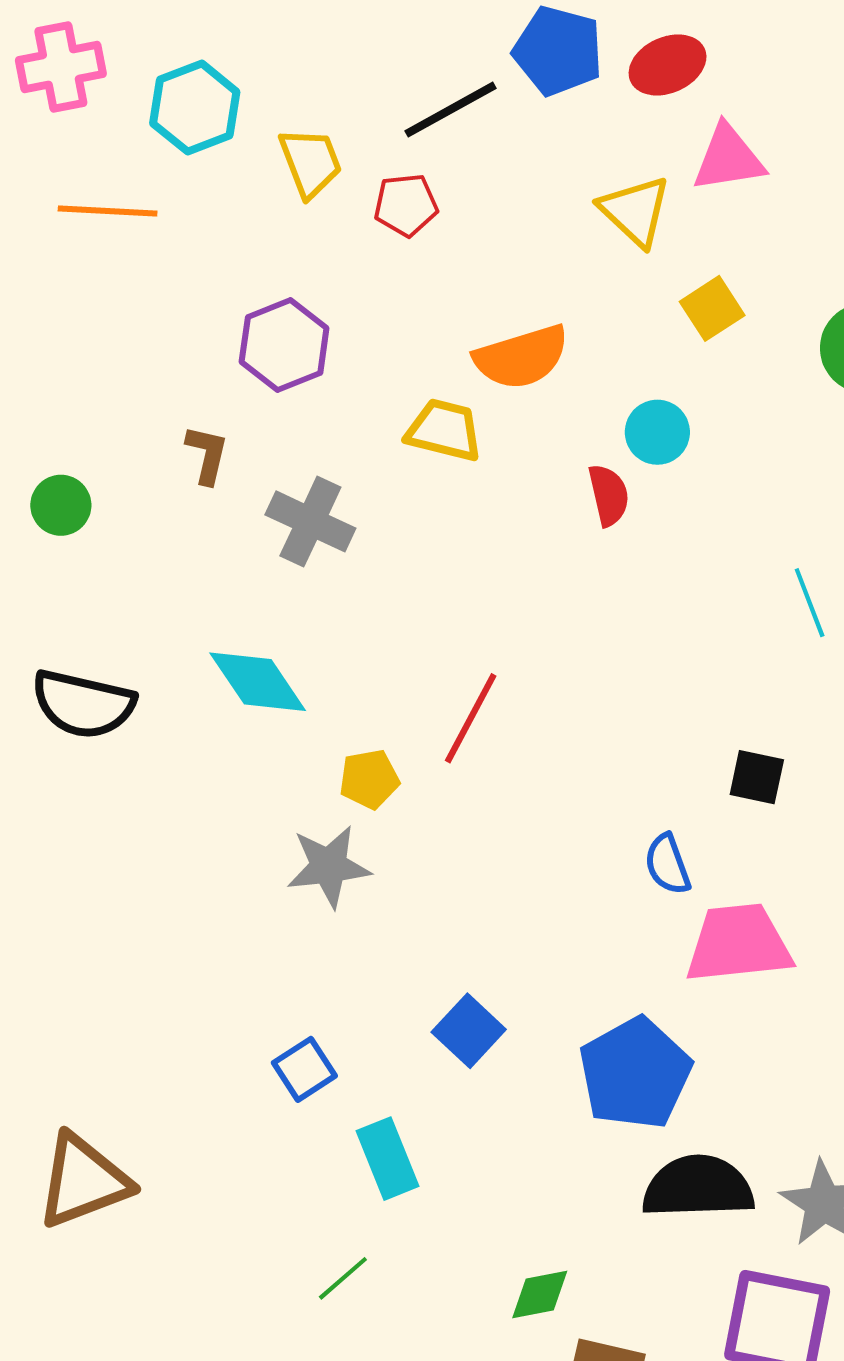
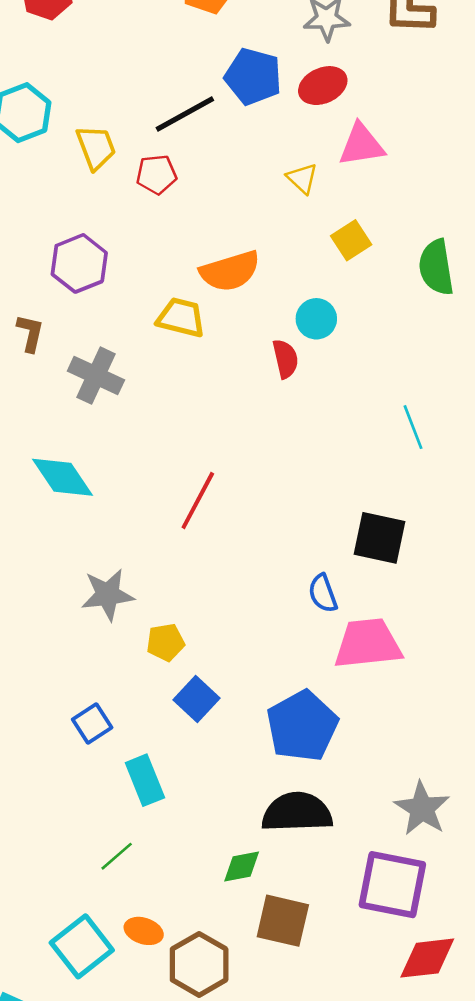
yellow triangle: (635, 211) -> (302, 178), size x0.7
black square: (757, 777) -> (379, 538), size x1.5
yellow pentagon: (369, 779) -> (166, 642), moved
black semicircle: (698, 1187) -> (297, 812), moved

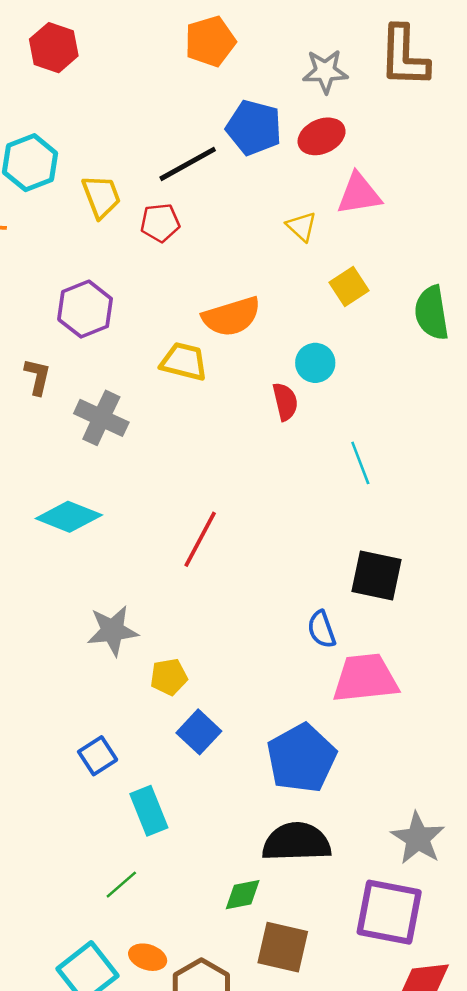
cyan line: (413, 427) -> (360, 463), moved
cyan diamond: (62, 477) -> (69, 517), turned -34

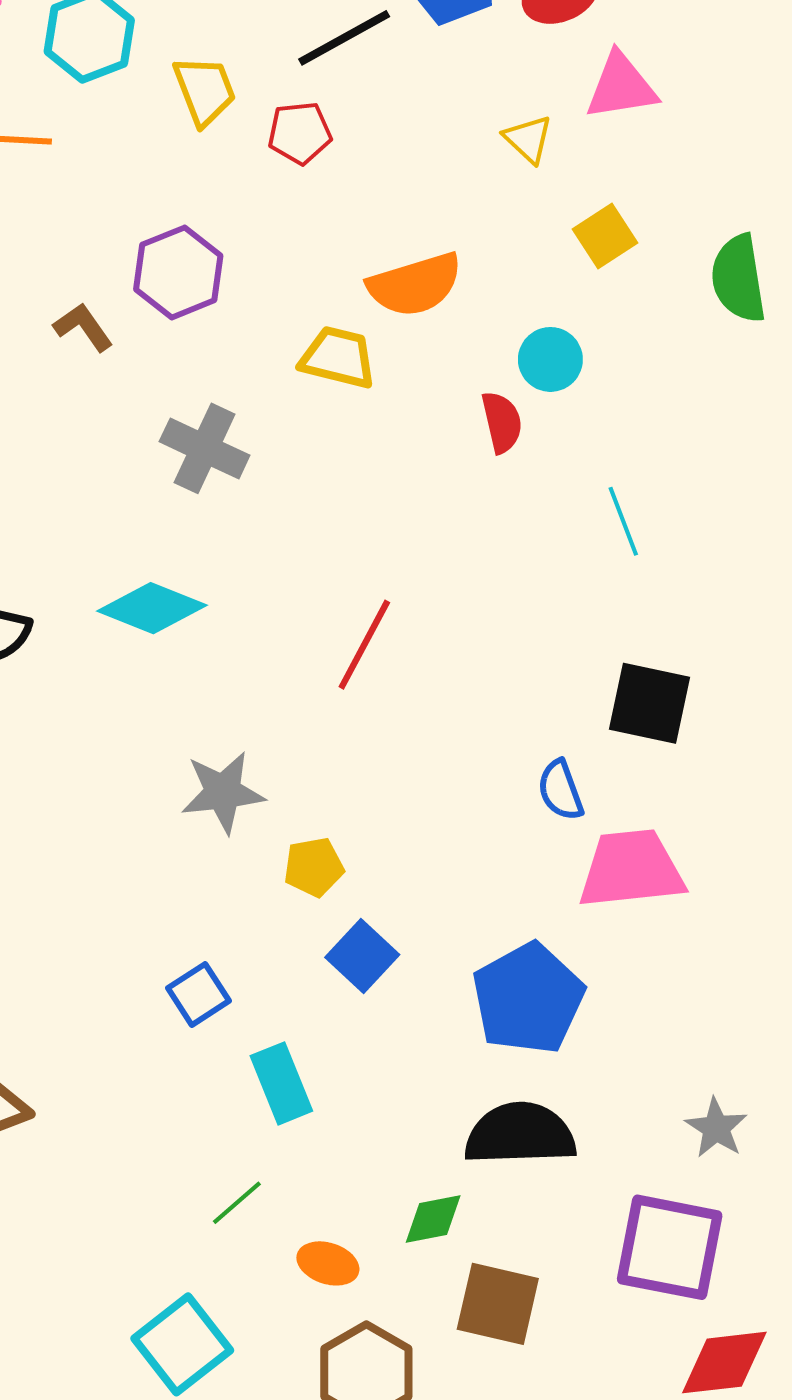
brown L-shape: (37, 377) -> (83, 327), moved, turned -48
gray star: (418, 838) -> (716, 1128), size x0.7
orange ellipse: (148, 957) -> (328, 1263), moved

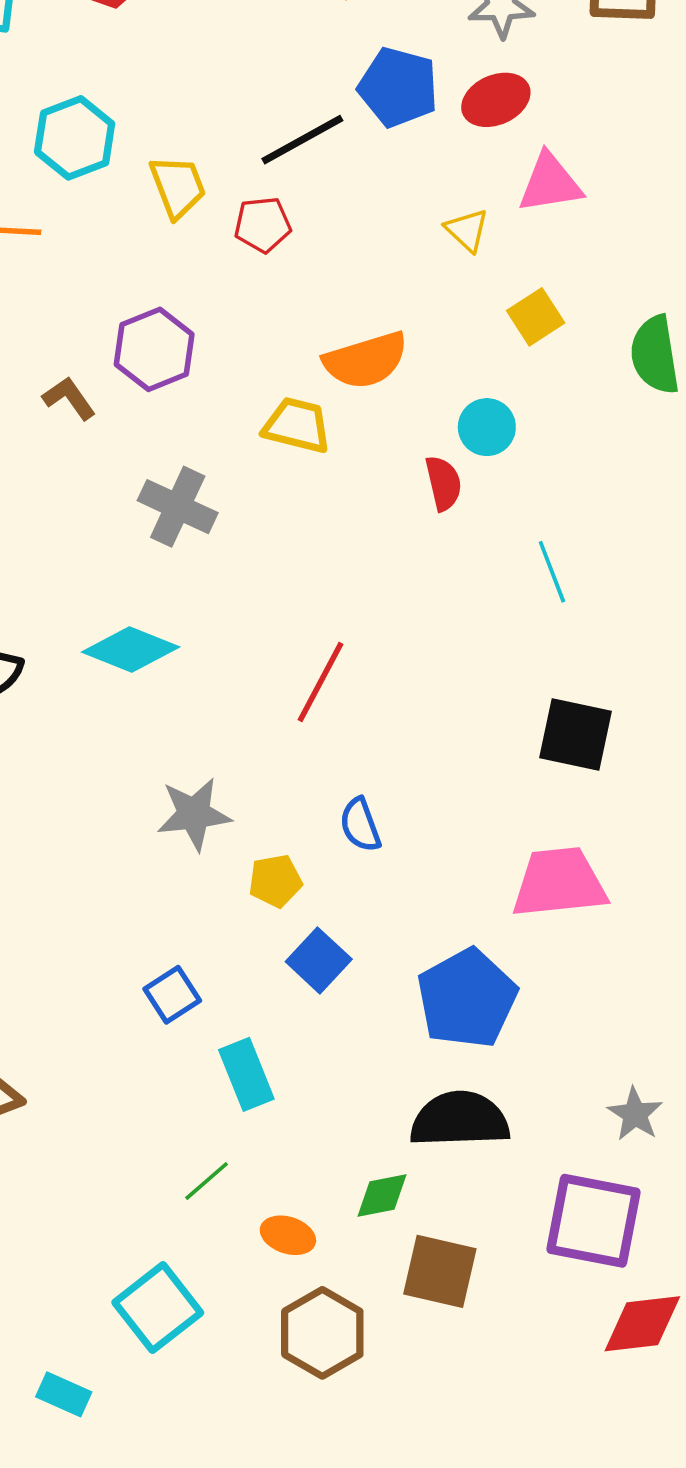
blue semicircle: (561, 790) -> (360, 825), moved

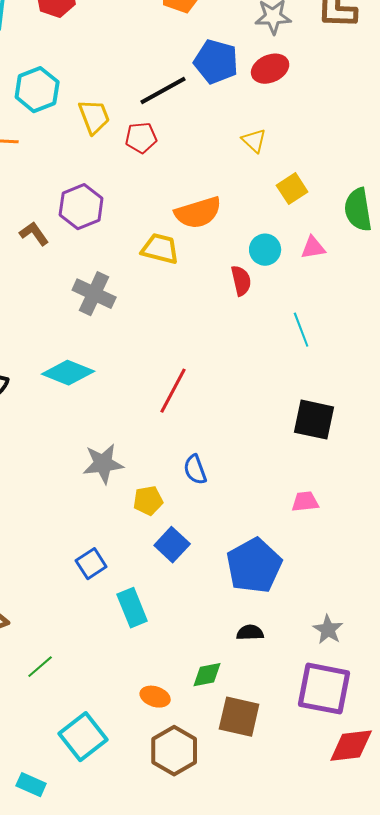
pink triangle: (550, 183) -> (313, 248), moved, size x0.7
pink trapezoid: (559, 883) -> (305, 502), size x0.5
gray star: (635, 1114) -> (328, 630), moved
black semicircle: (460, 1120) -> (250, 633), size x0.5
green line: (207, 1181) -> (40, 667), moved

